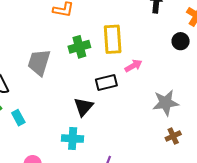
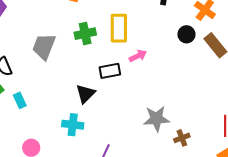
gray star: (166, 103) -> (156, 119), moved
brown cross: (173, 136) -> (182, 138), moved

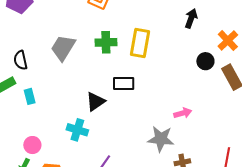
pink arrow: (138, 56) -> (183, 113), moved

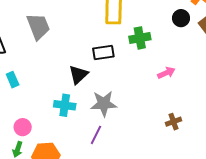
green cross: (106, 42) -> (140, 38), moved
gray trapezoid: (63, 48) -> (38, 26), turned 136
gray star: (161, 139) -> (104, 104), moved

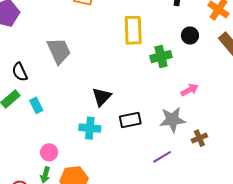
black circle: (181, 18) -> (190, 35), moved
black rectangle: (103, 53) -> (130, 120), moved
gray star: (104, 104) -> (172, 120), moved
purple line: (96, 135) -> (162, 157), moved, turned 36

